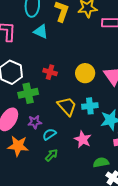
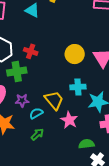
red cross: (50, 72) -> (31, 51), moved
yellow trapezoid: (67, 106) -> (54, 100), moved

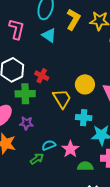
yellow trapezoid: (54, 100) -> (62, 99), moved
cyan semicircle: (36, 113) -> (49, 145), moved
green semicircle: (86, 144) -> (85, 166), moved

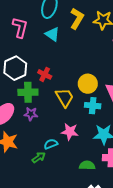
cyan cross: (84, 118) -> (93, 106), moved
purple star: (26, 123) -> (31, 114), moved
pink star: (70, 149) -> (70, 132), moved, turned -30

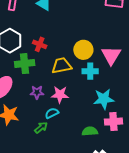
yellow trapezoid: (65, 97) -> (61, 66), turned -65
purple star: (31, 114) -> (37, 92), moved
pink star: (70, 132) -> (60, 95), moved

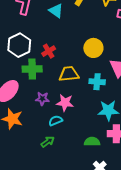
red cross: (40, 44) -> (49, 51), turned 32
yellow circle: (83, 50) -> (93, 48), moved
green arrow: (41, 128) -> (48, 142), moved

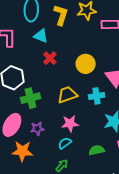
red cross: (49, 51) -> (50, 58), moved
purple star: (42, 99) -> (37, 129), moved
green semicircle: (92, 142) -> (97, 150), moved

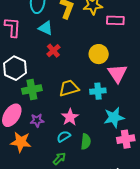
yellow circle: (86, 64) -> (99, 54), moved
pink star: (70, 124) -> (70, 117), turned -30
green semicircle: (97, 150) -> (86, 142), moved, turned 105

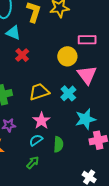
pink rectangle: (115, 20) -> (87, 40), moved
cyan cross: (98, 91) -> (68, 93), turned -35

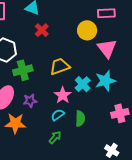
cyan cross: (68, 93) -> (83, 84), moved
cyan star: (85, 119) -> (105, 81), moved

